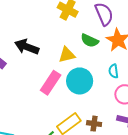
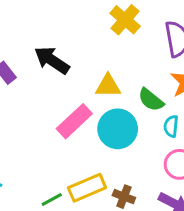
green semicircle: (90, 41) -> (151, 100), moved

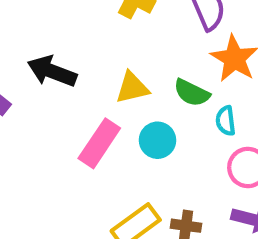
cyan circle: (118, 129) -> (157, 140), size x0.7

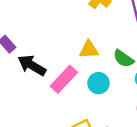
black arrow: (52, 71) -> (32, 65), moved

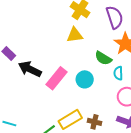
yellow triangle: (89, 50) -> (75, 35), moved

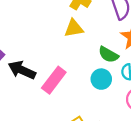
cyan circle: (85, 79) -> (101, 79), moved

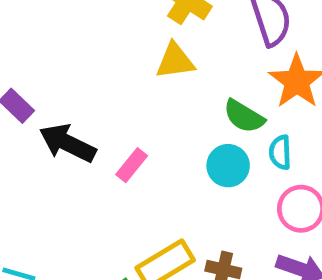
pink rectangle: (54, 80) -> (132, 165), size x0.6

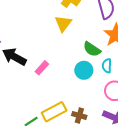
yellow triangle: (175, 61) -> (63, 23), turned -48

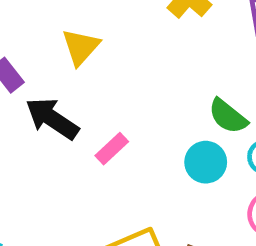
yellow triangle: (63, 23) -> (81, 47), moved

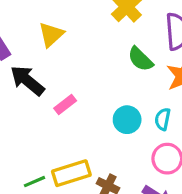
green semicircle: (228, 116) -> (140, 59), moved

